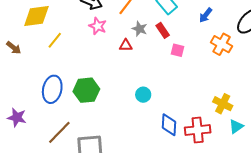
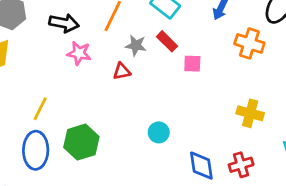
yellow line: (55, 40) -> (40, 109), moved
yellow cross: (223, 104) -> (250, 113), moved
red cross: (198, 130) -> (241, 165), size x0.7

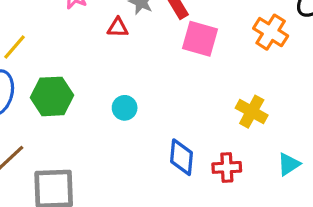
pink square: (192, 64) -> (200, 39), size x1.6
cyan circle: (159, 132) -> (125, 108), moved

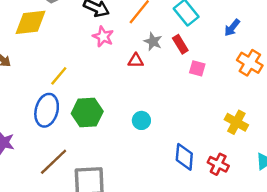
pink square: (200, 39) -> (197, 68), size x0.6
red cross: (227, 167) -> (218, 164), turned 30

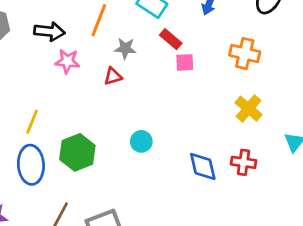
red rectangle: (180, 44) -> (171, 39), moved
orange cross: (250, 63) -> (245, 54), moved
yellow cross: (236, 122) -> (249, 109), turned 30

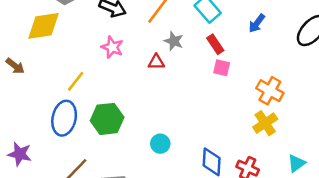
orange cross: (245, 54) -> (270, 91), moved
pink star: (67, 61) -> (112, 47), moved
cyan circle: (141, 141) -> (160, 144), moved

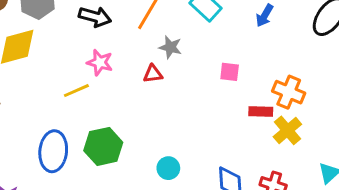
red rectangle: (215, 44) -> (261, 111), moved, turned -48
yellow line: (76, 81) -> (76, 91), moved, turned 35

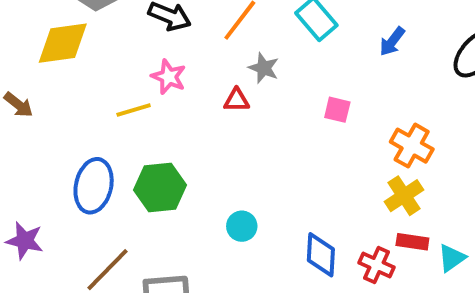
red rectangle: (261, 111) -> (412, 242), moved

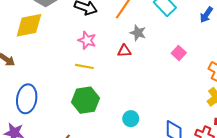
yellow line: (134, 110) -> (84, 66), moved, turned 30
pink square: (337, 110) -> (179, 53), turned 32
blue ellipse: (94, 186) -> (27, 99), moved

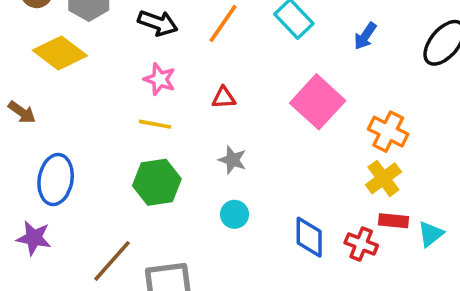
yellow diamond: (29, 25) -> (60, 53), turned 48
gray star: (138, 33) -> (232, 160), moved
pink square: (179, 53) -> (318, 102), size x2.0

